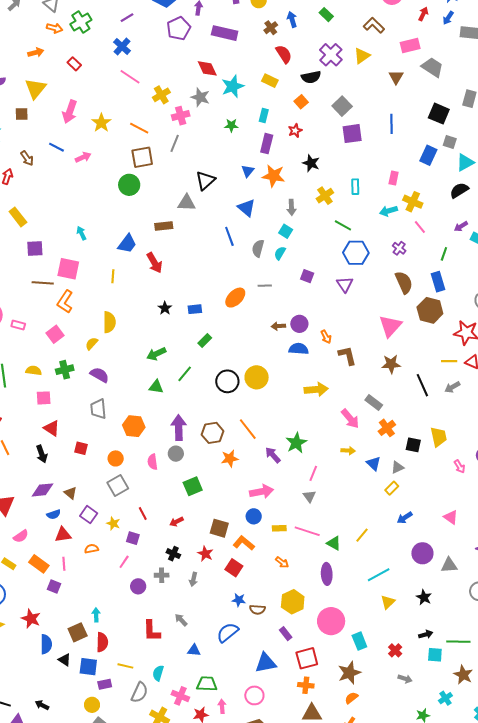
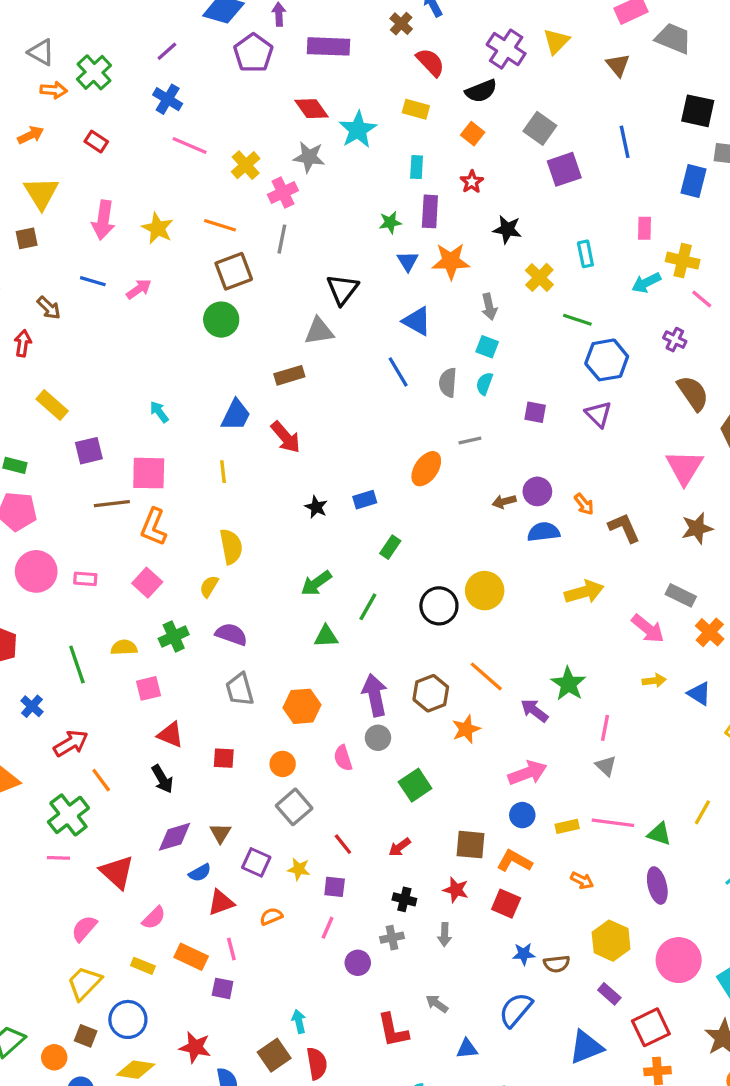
green star: (231, 125) -> (390, 222), moved
brown triangle: (70, 493) -> (220, 833), turned 32

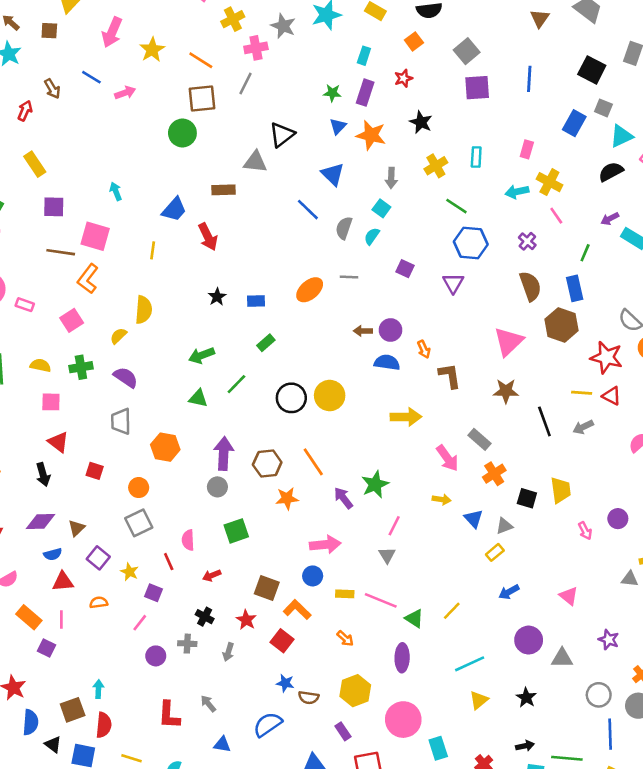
blue line: (398, 372) -> (308, 210), turned -30
pink semicircle: (343, 758) -> (188, 540), moved

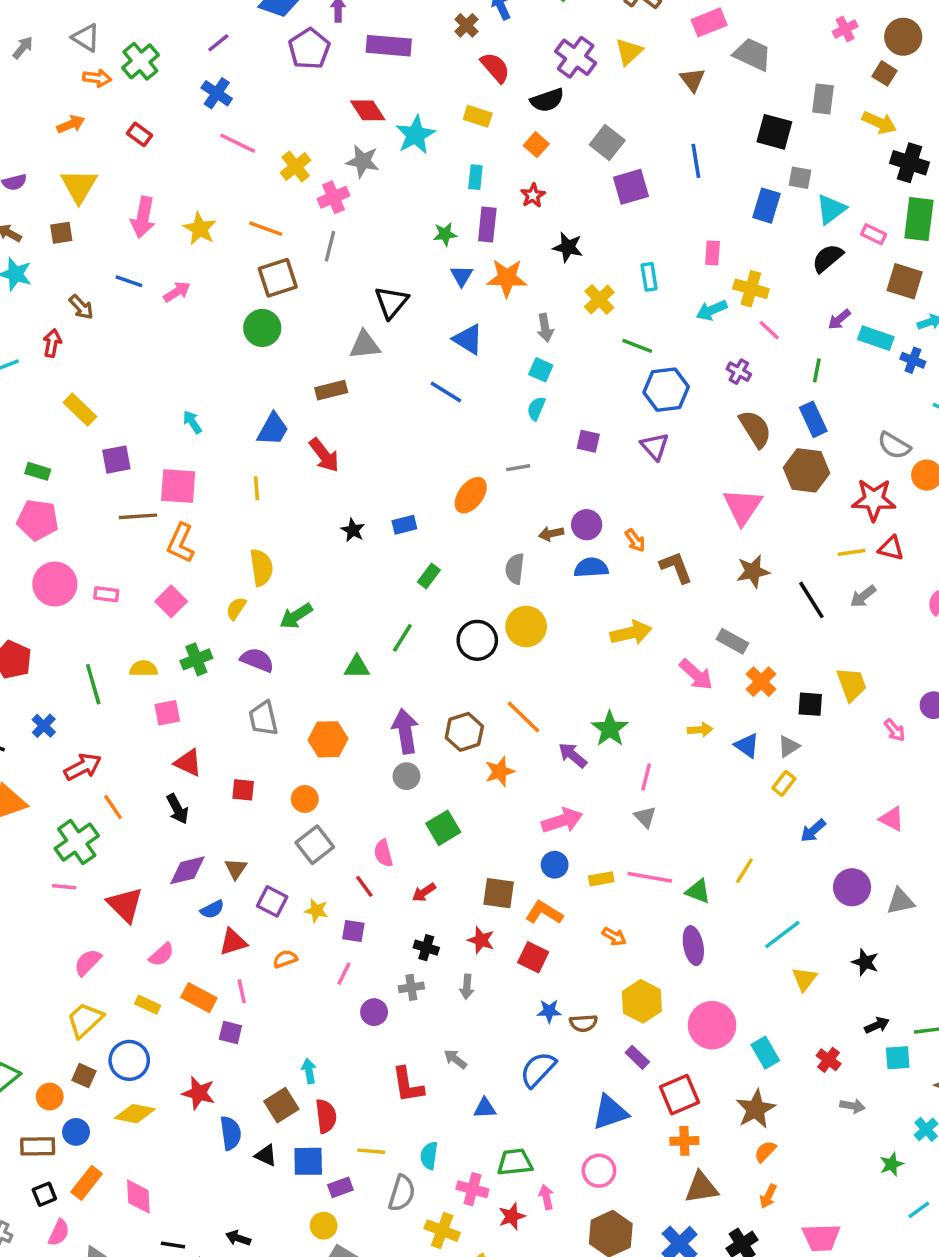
gray semicircle: (344, 228) -> (515, 569), moved
green arrow: (202, 355) -> (296, 616), moved

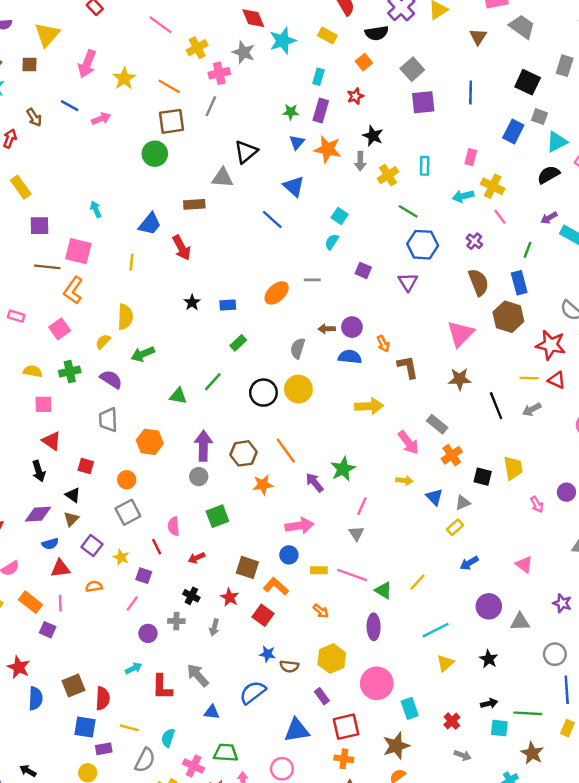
gray arrow: (545, 328) -> (360, 161), moved
gray arrow: (455, 1059) -> (198, 675), size x1.5
cyan arrow: (309, 1071) -> (133, 668), moved, turned 63
black triangle: (266, 1155) -> (73, 495), moved

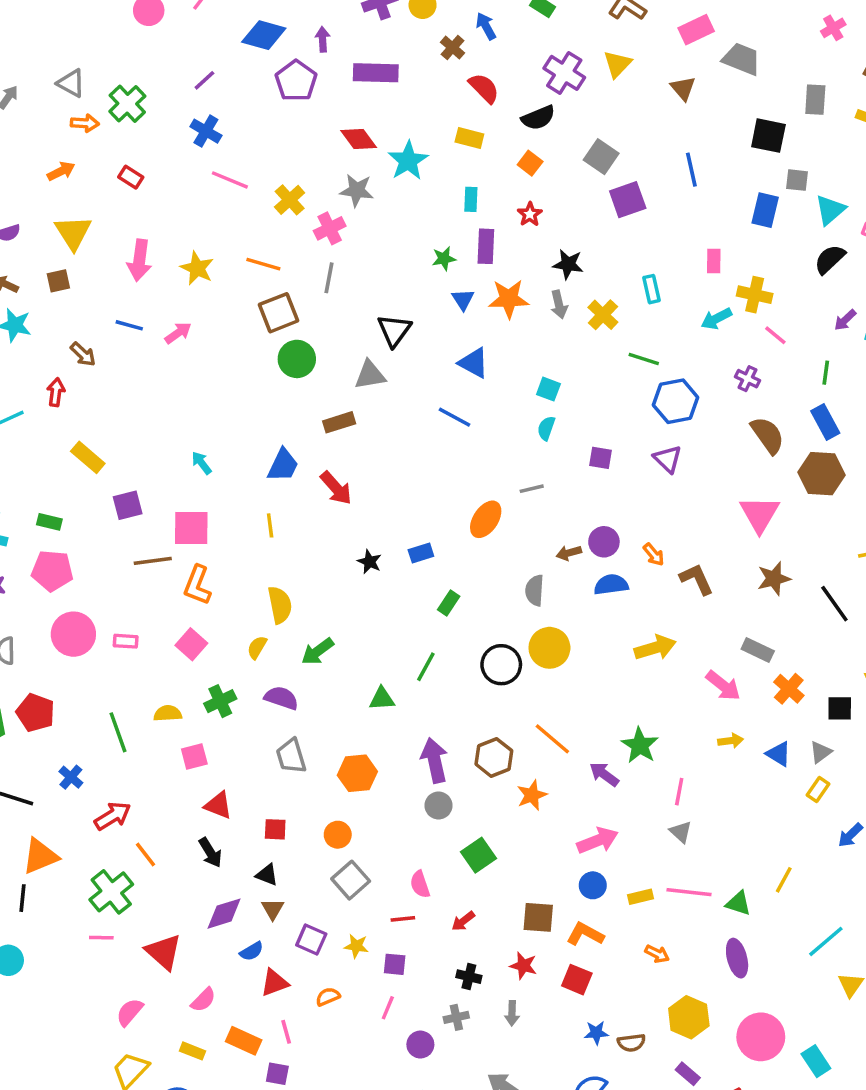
green circle: (155, 154) -> (297, 359), moved
red line: (157, 547) -> (403, 919), turned -56

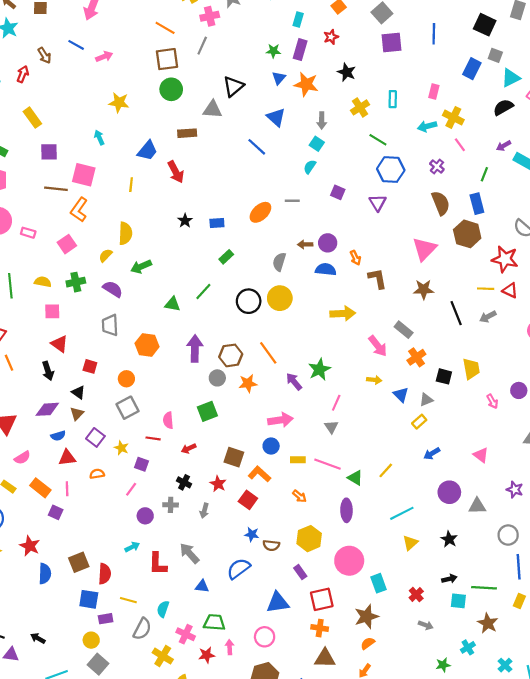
yellow star: (197, 268) -> (119, 103), moved, turned -30
gray arrow: (559, 305) -> (322, 121), moved
gray circle: (438, 805) -> (217, 378), moved

